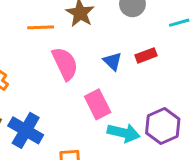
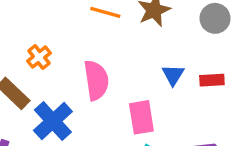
pink semicircle: (65, 64) -> (96, 80), moved

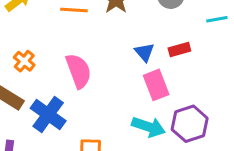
pink rectangle: (141, 117) -> (156, 85), moved

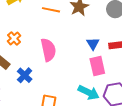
blue cross: (48, 115) -> (25, 75), size x0.7

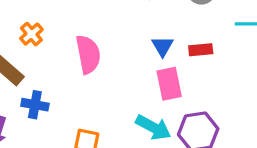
blue cross: (25, 75) -> (35, 105), moved, turned -35

